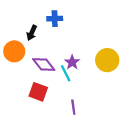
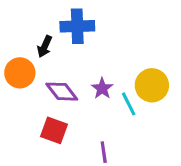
blue cross: (55, 19) -> (77, 26), size x1.5
cyan line: (66, 73) -> (129, 104), moved

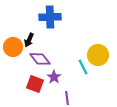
black arrow: (45, 46) -> (29, 40), moved
purple star: (102, 88) -> (54, 77), moved

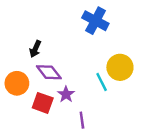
blue cross: (50, 17) -> (95, 21), moved, turned 30
orange circle: (13, 47) -> (17, 83), moved

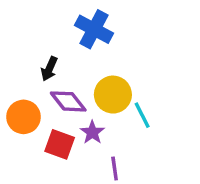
blue cross: (95, 21) -> (94, 29), moved
yellow circle: (120, 67) -> (113, 95), moved

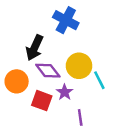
black arrow: (49, 69) -> (35, 48), size x1.5

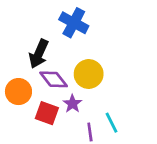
cyan line: (99, 80) -> (112, 123), moved

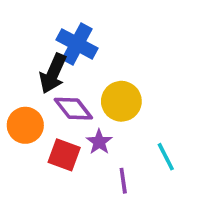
blue cross: (74, 23) -> (77, 44), moved
cyan line: (112, 123) -> (166, 157), moved

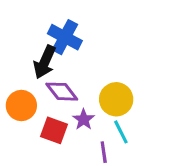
yellow circle: (121, 101) -> (116, 99), moved
cyan line: (166, 157) -> (121, 132), moved

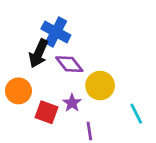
purple diamond: (62, 92) -> (69, 64), moved
cyan line: (121, 132) -> (136, 114), moved

